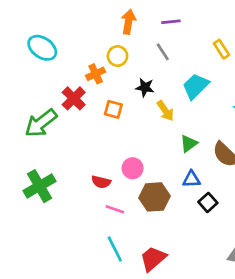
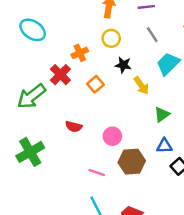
gray line: (163, 52) -> (152, 35), moved
yellow circle: (118, 56) -> (111, 38), moved
orange square: (113, 109) -> (95, 84), turned 35
red semicircle: (101, 182) -> (74, 127), moved

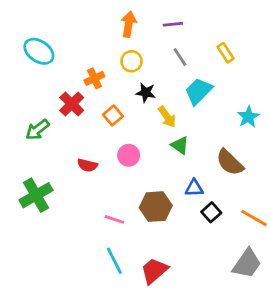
green arrow: (31, 96) -> (37, 130), size x0.7
green triangle: (162, 114) -> (180, 145), moved, turned -49
pink circle: (112, 136) -> (129, 155), moved

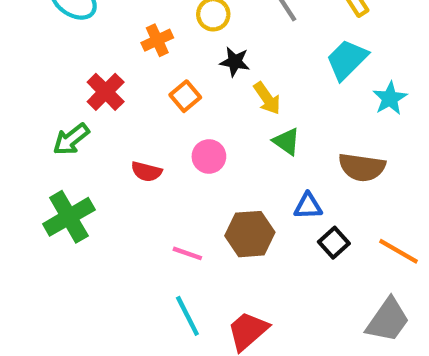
cyan trapezoid: (198, 91) -> (347, 60), moved
red cross: (72, 104) -> (106, 92), moved
green arrow: (37, 130) -> (71, 139), moved
brown semicircle: (230, 162) -> (362, 167), turned -36

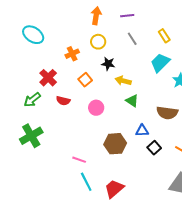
yellow arrow: (267, 98) -> (123, 81), turned 140
red semicircle: (146, 172) -> (63, 101), moved
pink line: (187, 253) -> (79, 160), moved

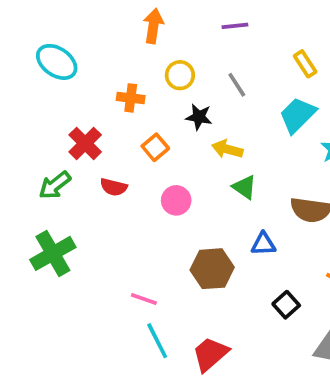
orange arrow: (96, 16) -> (153, 26), moved
gray line: (132, 39) -> (237, 85), moved
orange cross: (72, 54) -> (131, 98), turned 32
black square: (154, 148) -> (286, 305), moved

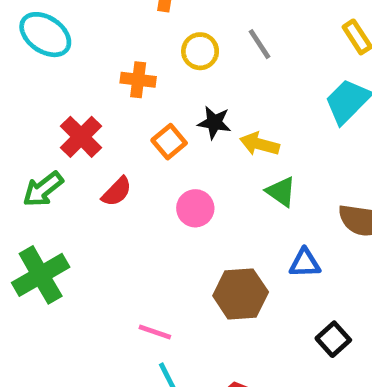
gray line: (237, 85) -> (260, 44), moved
black star: (199, 117) -> (214, 123), moved
red semicircle: (114, 187) -> (117, 192), turned -60

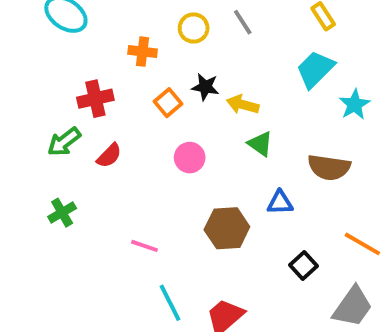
red cross: (81, 137) -> (95, 99), turned 32
red semicircle: (117, 192) -> (109, 156), moved
green cross: (41, 275) -> (62, 213), size x0.6
pink line: (155, 332) -> (144, 246), moved

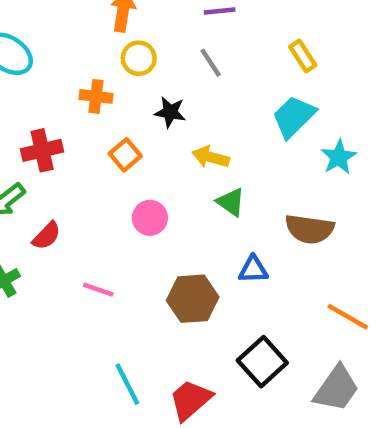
yellow circle: (194, 28) -> (139, 58), moved
black star: (205, 87) -> (170, 112), moved
red semicircle: (109, 156) -> (47, 236), moved
pink line: (144, 246) -> (98, 290), moved
black square: (303, 266) -> (262, 362), moved, size x1.5

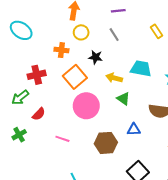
cyan trapezoid: (294, 117) -> (141, 69), moved, turned 55
orange square: (125, 155) -> (75, 77), size x1.6
pink circle: (150, 218) -> (86, 106), size x1.6

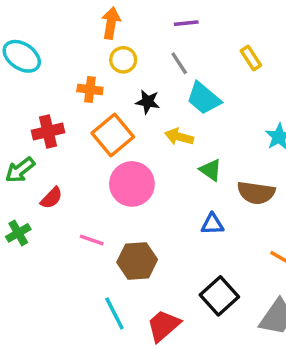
cyan trapezoid: (141, 69) -> (204, 98), moved, turned -150
green triangle: (123, 99) -> (211, 170), moved
brown hexagon: (106, 143) -> (137, 261), moved

